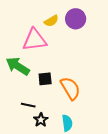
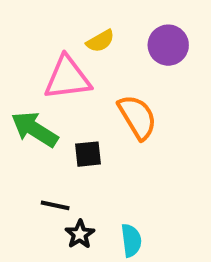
purple circle: (76, 19) -> (168, 45), moved
orange semicircle: (70, 88) -> (137, 117), moved

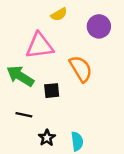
yellow semicircle: (100, 41) -> (59, 14), moved
black line: (55, 205) -> (24, 115), moved

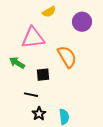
green arrow: (20, 76) -> (17, 63), size x0.7
black line: (24, 115) -> (31, 95), moved

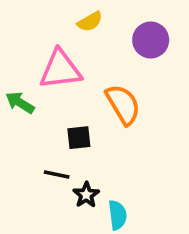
green arrow: (17, 63) -> (20, 103), moved
black star: (39, 114) -> (86, 195), moved

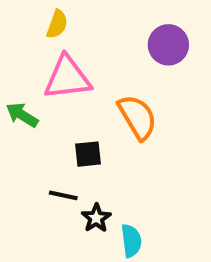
yellow semicircle: (90, 22) -> (57, 24), moved, turned -40

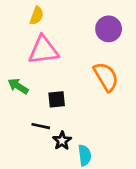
green arrow: (22, 115) -> (18, 86), moved
orange semicircle: (137, 117) -> (106, 77), moved

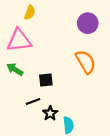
pink triangle: (43, 50) -> (19, 40), moved
black line: (41, 126) -> (33, 101), turned -32

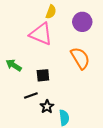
yellow semicircle: (30, 12) -> (51, 12), moved
pink triangle: (19, 40) -> (41, 34), moved, turned 30

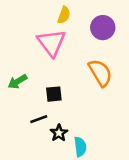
pink triangle: (41, 34) -> (51, 43), turned 30
green arrow: (14, 65) -> (17, 82), turned -63

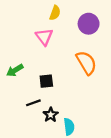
pink triangle: (51, 43) -> (44, 37), size x0.7

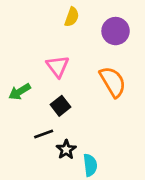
pink triangle: (44, 37) -> (58, 66), moved
black square: (46, 81) -> (61, 106), turned -32

